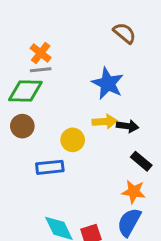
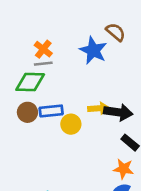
blue star: (108, 83) -> (93, 50), moved
black arrow: (128, 126) -> (118, 112), size x1.5
blue rectangle: (50, 167) -> (51, 111), moved

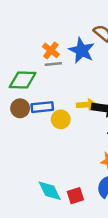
orange cross: (43, 49) -> (51, 50), moved
gray line: (43, 64) -> (53, 64), moved

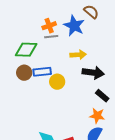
orange cross: (51, 50) -> (49, 26), turned 32
yellow arrow: (87, 105) -> (78, 55), moved

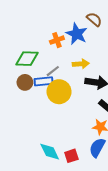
orange cross: (49, 26) -> (57, 40), moved
gray line: (51, 37) -> (53, 71), moved, turned -32
yellow circle: (57, 82) -> (59, 92), size x1.5

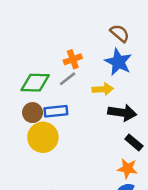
blue star: (77, 34) -> (118, 62), moved
gray line: (53, 71) -> (68, 79), moved
yellow circle: (59, 92) -> (43, 137), moved

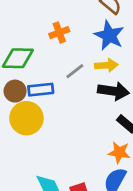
gray line: (68, 79) -> (75, 71), moved
yellow arrow: (103, 89) -> (106, 65), moved

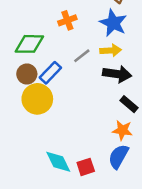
blue rectangle: (41, 90) -> (50, 73), turned -40

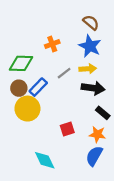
red square: (86, 167) -> (67, 129), moved

